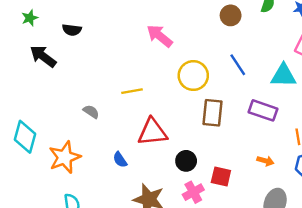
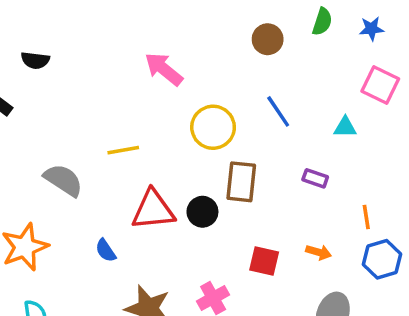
cyan triangle: (283, 76) -> (345, 127), size x0.6
purple rectangle: (263, 110) -> (315, 178), size x0.6
gray semicircle: (91, 112) -> (63, 180), size x1.6
black circle: (186, 161) -> (202, 212), moved
red square: (221, 177) -> (264, 261), moved

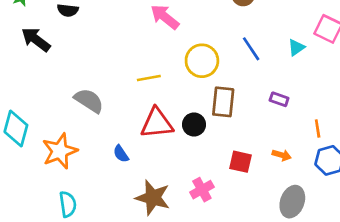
cyan triangle: (345, 127) -> (296, 47), moved, turned -36
yellow line: (123, 150) -> (149, 78), moved

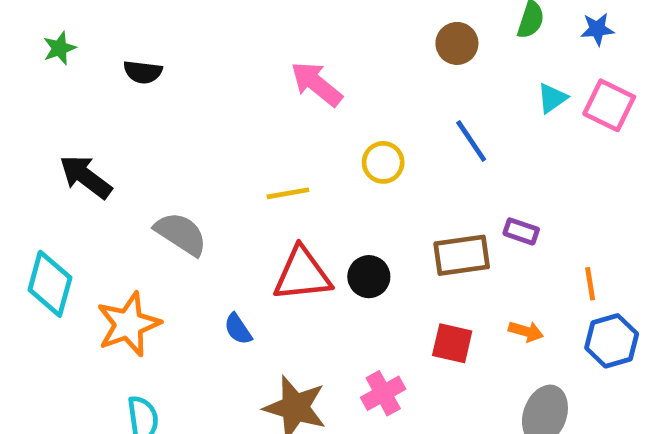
black arrow: (36, 39) -> (86, 177), moved
cyan triangle: (296, 47) -> (552, 98), moved
yellow circle: (202, 61) -> (383, 162), size x0.7
brown rectangle: (223, 102) -> (462, 255), moved, turned 76

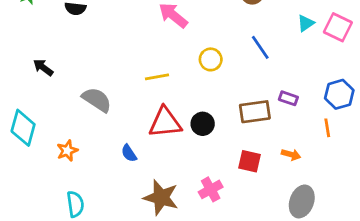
black arrow: (86, 177) -> (43, 67), size x0.7
orange star: (129, 324) -> (67, 151), size x0.6
blue hexagon: (612, 341) -> (339, 94), moved

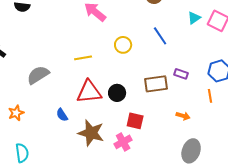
gray semicircle: (97, 100) -> (38, 75), turned -65
red square: (250, 161) -> (135, 121), moved
brown star: (161, 197) -> (91, 133), moved

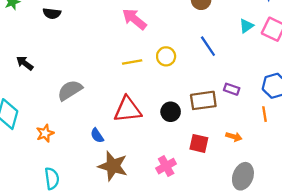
yellow line: (83, 58) -> (132, 62), moved
black circle: (117, 93) -> (171, 112), moved
red square: (135, 121) -> (199, 143), moved
brown star: (91, 133) -> (113, 166), moved

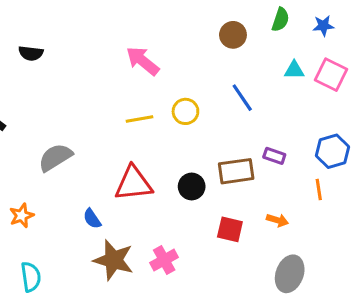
cyan triangle: (246, 26) -> (294, 70), turned 35
pink cross: (166, 166) -> (164, 260), moved

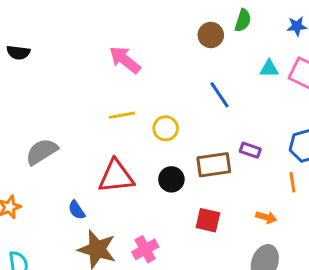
green semicircle: (280, 20) -> (243, 20), moved
yellow circle: (185, 111) -> (166, 128), moved
orange arrow: (277, 220) -> (266, 217), moved

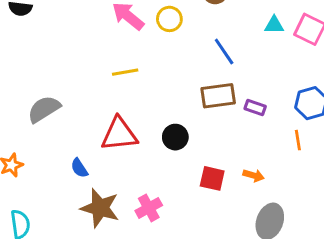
yellow circle: (166, 128) -> (169, 19), moved
brown rectangle: (214, 165) -> (218, 96), moved
orange arrow: (266, 217) -> (254, 175), moved

